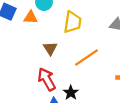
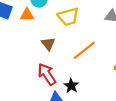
yellow trapezoid: (72, 22) -> (68, 17), turned 70

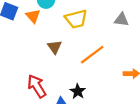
orange triangle: (27, 15) -> (33, 16), turned 48
red arrow: (47, 74) -> (37, 86), moved

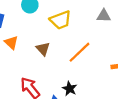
orange triangle: (33, 16) -> (11, 43), moved

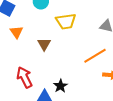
orange line: (79, 52) -> (95, 56), moved

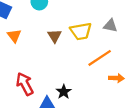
yellow trapezoid: (66, 21) -> (81, 31), moved
brown triangle: (44, 44) -> (55, 36), moved

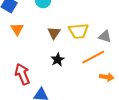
gray triangle: (110, 26) -> (105, 36), moved
black star: (64, 92) -> (58, 60), moved

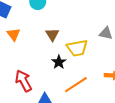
yellow trapezoid: (78, 31) -> (77, 48), moved
orange line: (93, 57) -> (76, 85), moved

